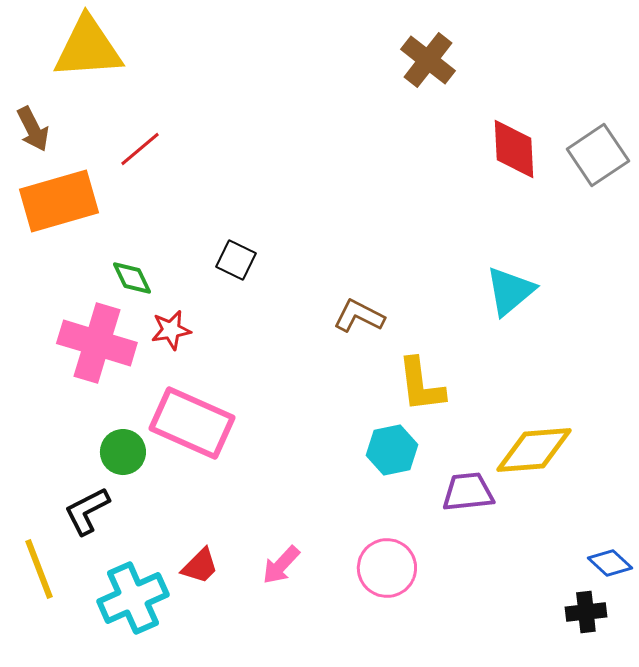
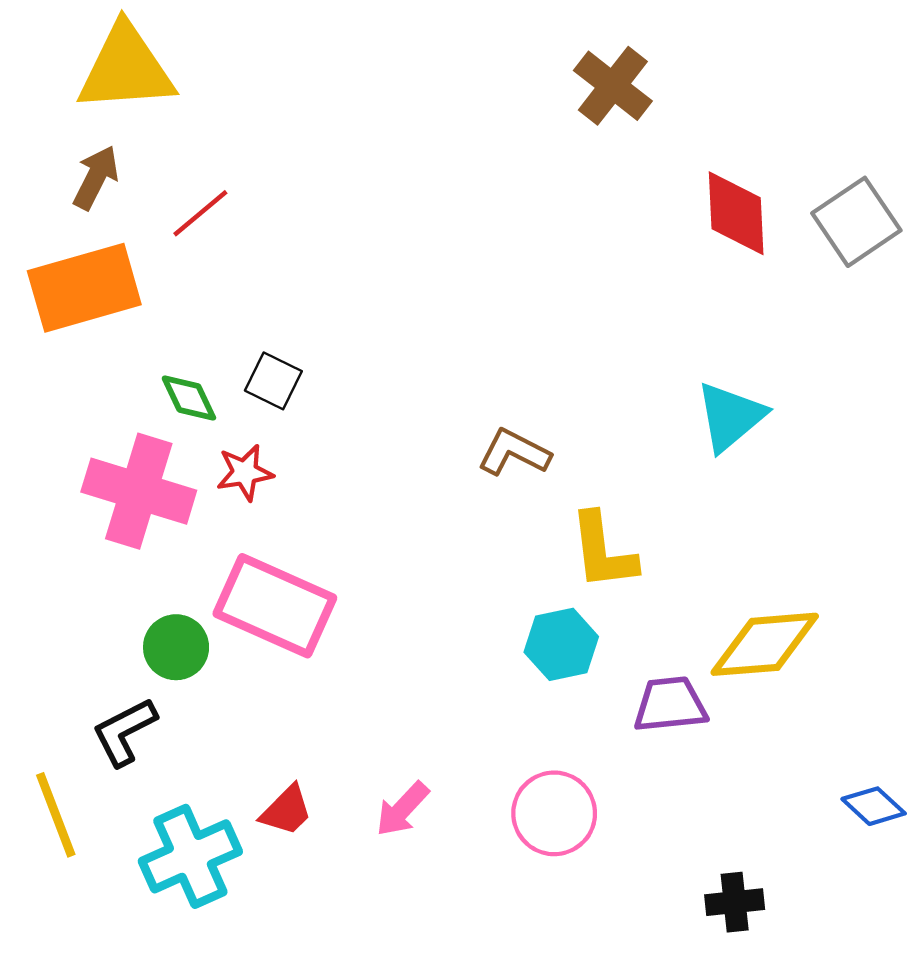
brown arrow: (33, 129) -> (96, 177), moved, turned -126
black square: (236, 260) -> (273, 381), moved
black cross: (586, 612) -> (735, 902), moved

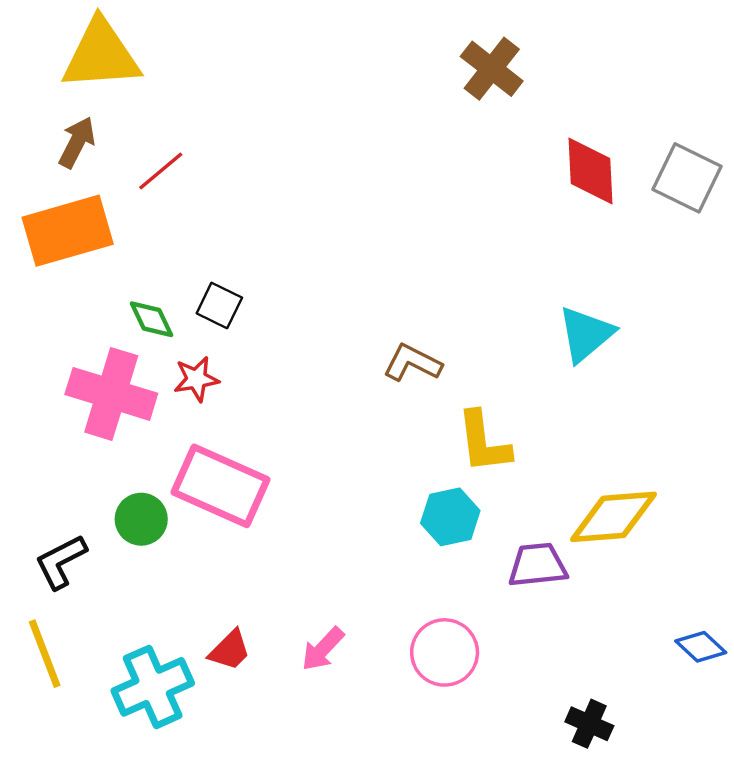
gray square: (856, 222) -> (687, 178), turned -30
black L-shape: (124, 732) -> (61, 562), moved
black cross: (735, 902) -> (589, 724), turned 30

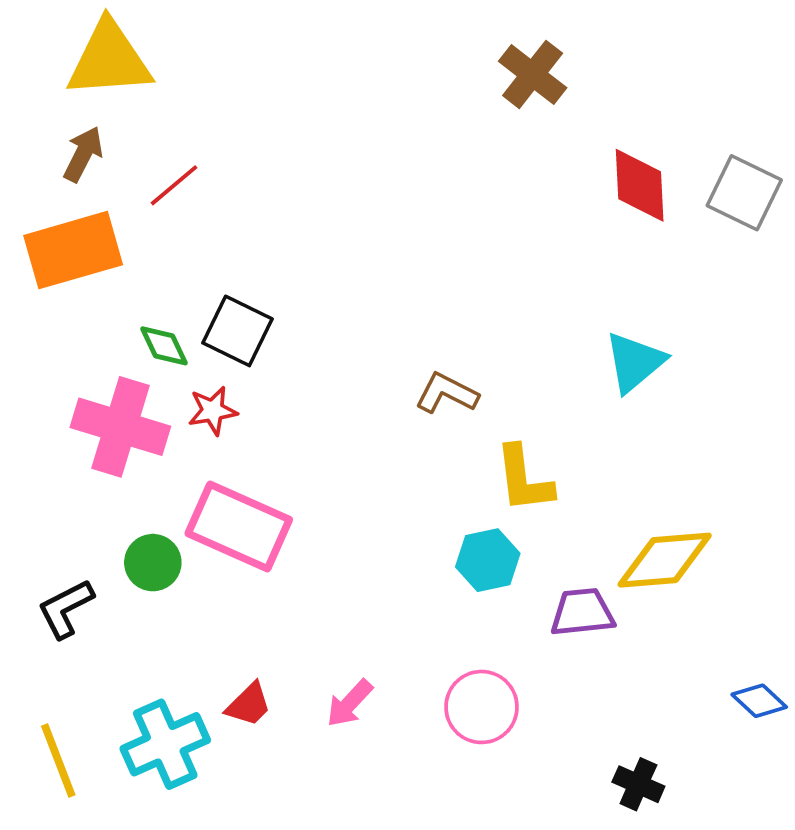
black square: (219, 305) -> (237, 331), size x1.4
yellow line: (45, 654) -> (58, 761), moved

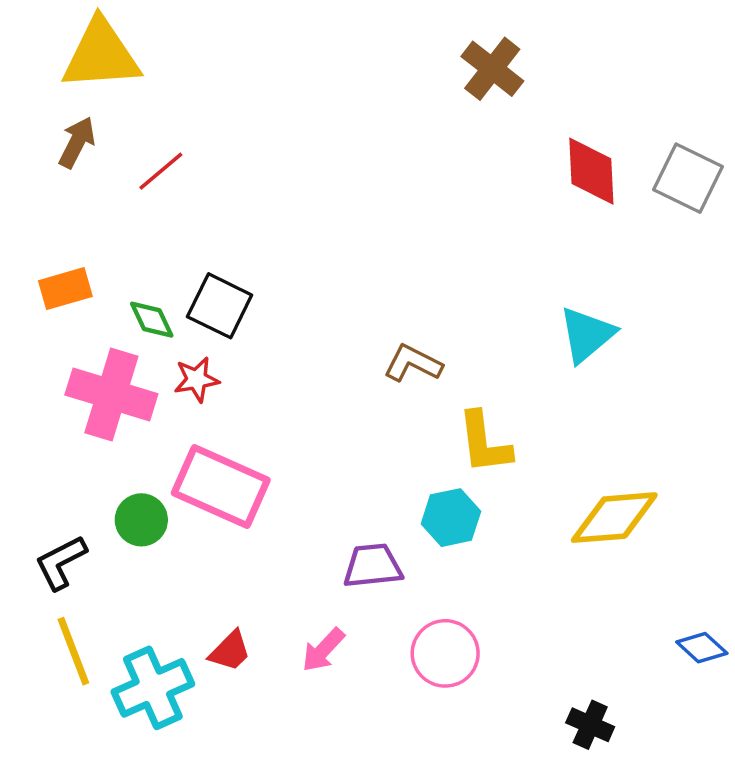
orange rectangle: (73, 250) -> (65, 289), moved, size x0.6
purple trapezoid: (582, 612) -> (373, 566), moved
yellow line: (58, 761) -> (73, 651), moved

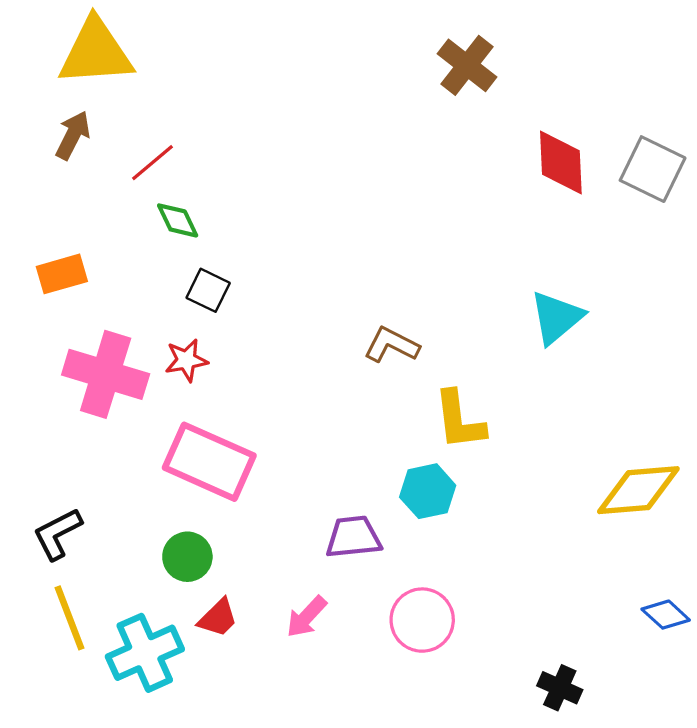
black square: (220, 306) -> (208, 290), size x0.7
green diamond: (152, 320) -> (178, 220), moved
yellow diamond: (614, 518) -> (638, 490), moved
green circle: (141, 520) -> (187, 557), moved

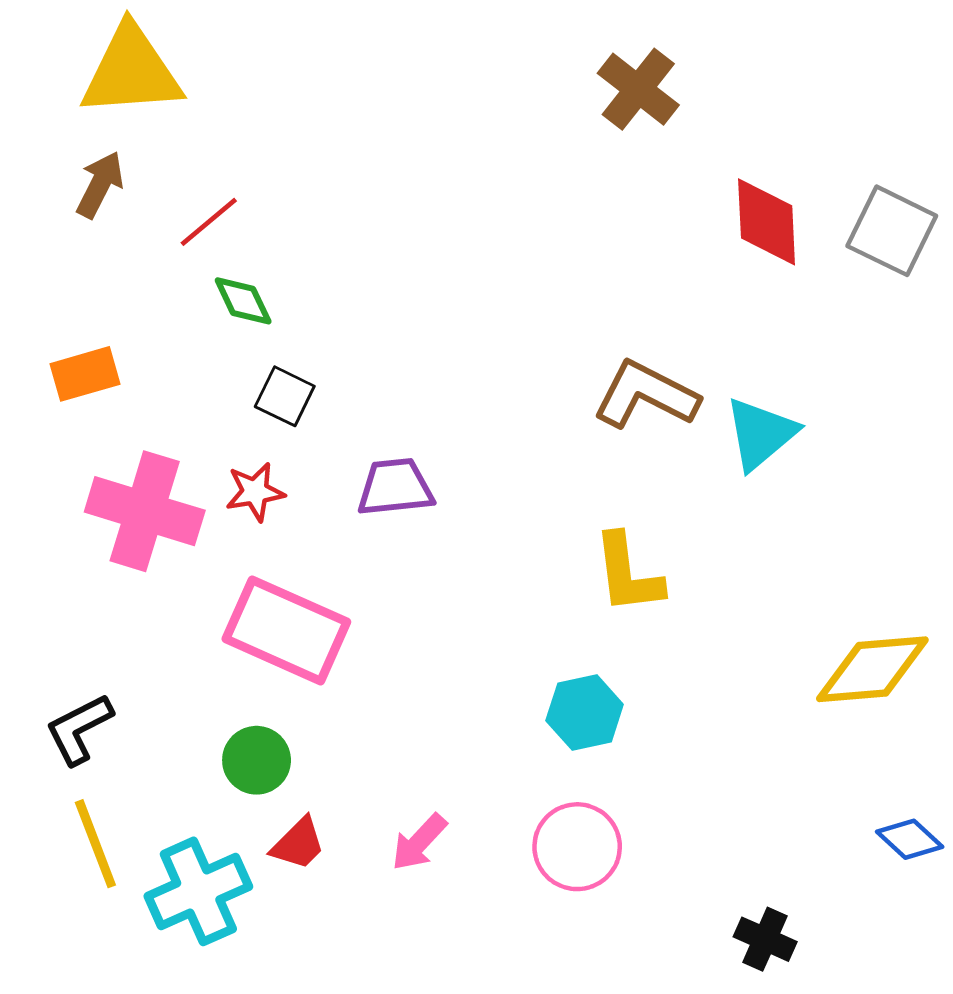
brown L-shape: (392, 345) -> (646, 395), moved, size x1.4
cyan hexagon: (428, 491) -> (585, 712), moved
purple trapezoid: (353, 537) -> (395, 487), moved

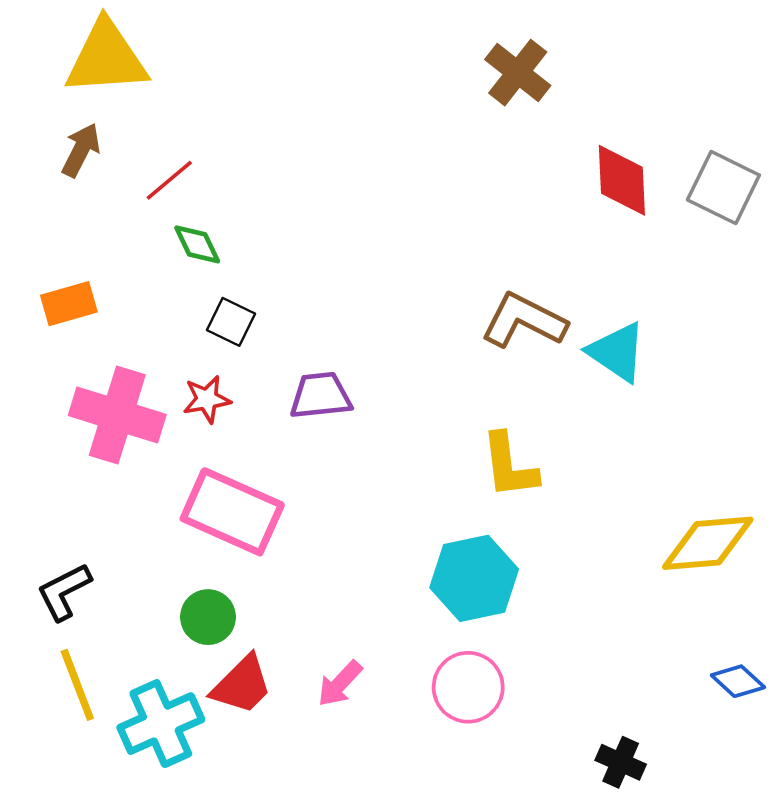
cyan triangle: (761, 434) -> (617, 352), turned -46
cyan hexagon: (585, 712) -> (474, 578), size x1.4
red trapezoid: (298, 844) -> (242, 685), size x1.4

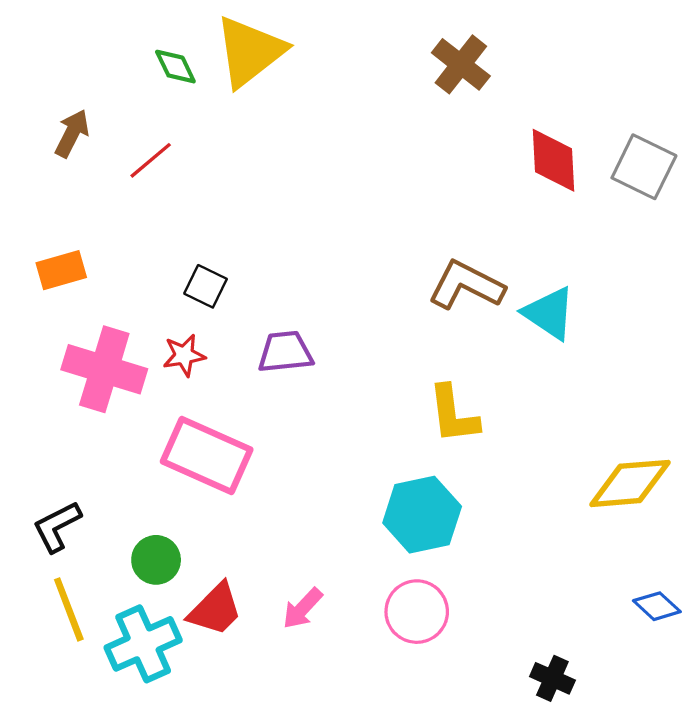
yellow triangle: (106, 58) -> (250, 51), moved, turned -34
green diamond: (197, 244) -> (175, 67), moved
green circle: (208, 617) -> (156, 560), moved

